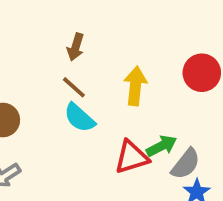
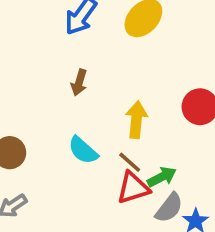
brown line: (74, 87) -> (130, 162), moved
gray semicircle: (186, 164) -> (169, 208), moved

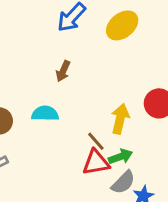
yellow arrow: (136, 120) -> (120, 119), moved
cyan semicircle: (83, 150) -> (45, 114), moved, turned 132

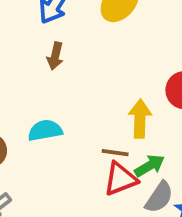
brown arrow: (63, 71) -> (55, 56), moved
brown line: (96, 141) -> (115, 153), turned -30

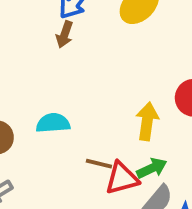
brown arrow: (55, 56) -> (64, 34), moved
brown line: (115, 153) -> (99, 164), moved

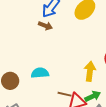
brown arrow: (64, 34) -> (45, 26), turned -88

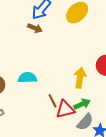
brown line: (65, 94) -> (53, 101), turned 48

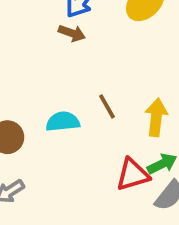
brown line: (53, 101) -> (107, 106), moved

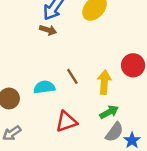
red triangle: (133, 175) -> (66, 122), moved

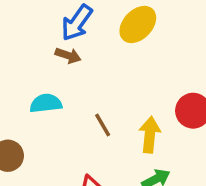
cyan semicircle: (44, 87) -> (46, 103), moved

